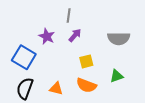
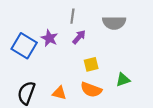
gray semicircle: (119, 38) -> (114, 23), moved
blue square: (24, 57) -> (24, 46), moved

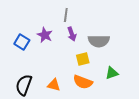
gray semicircle: (114, 23) -> (99, 41), moved
purple arrow: (79, 37) -> (72, 34), turned 120
blue square: (24, 46) -> (22, 42), size x0.7

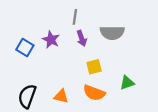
gray semicircle: (99, 41) -> (112, 33), moved

